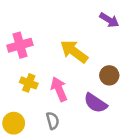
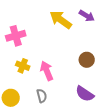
yellow arrow: (74, 51) -> (61, 20), moved
purple semicircle: (95, 103) -> (85, 94), moved

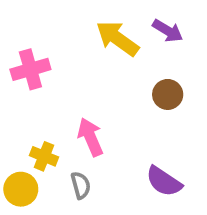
brown circle: (87, 60) -> (168, 94), moved
yellow cross: (23, 66) -> (44, 156), moved

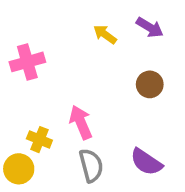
yellow arrow: (117, 38) -> (105, 34), size x0.6
gray semicircle: (81, 185) -> (91, 165), moved, size x1.4

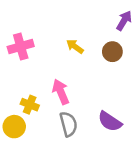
purple arrow: (150, 28) -> (124, 21), moved, turned -90
yellow arrow: (105, 34) -> (75, 46), moved
brown circle: (150, 84) -> (112, 52), moved

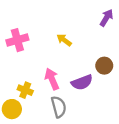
brown circle: (112, 52) -> (104, 66), moved
purple semicircle: (110, 121) -> (82, 82), moved, turned -55

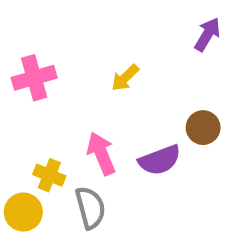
yellow arrow: (64, 40) -> (125, 78), turned -80
gray semicircle: (59, 107) -> (90, 208), moved

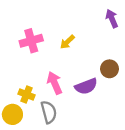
purple arrow: (207, 34) -> (112, 19), turned -54
pink cross: (34, 78) -> (31, 41), moved

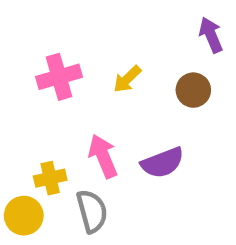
brown circle: (109, 69) -> (193, 90), moved
yellow cross: (26, 95) -> (50, 178), turned -35

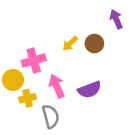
pink cross: (59, 77) -> (34, 61), moved
brown circle: (193, 90) -> (94, 44), moved
yellow circle: (24, 216) -> (13, 80), moved

